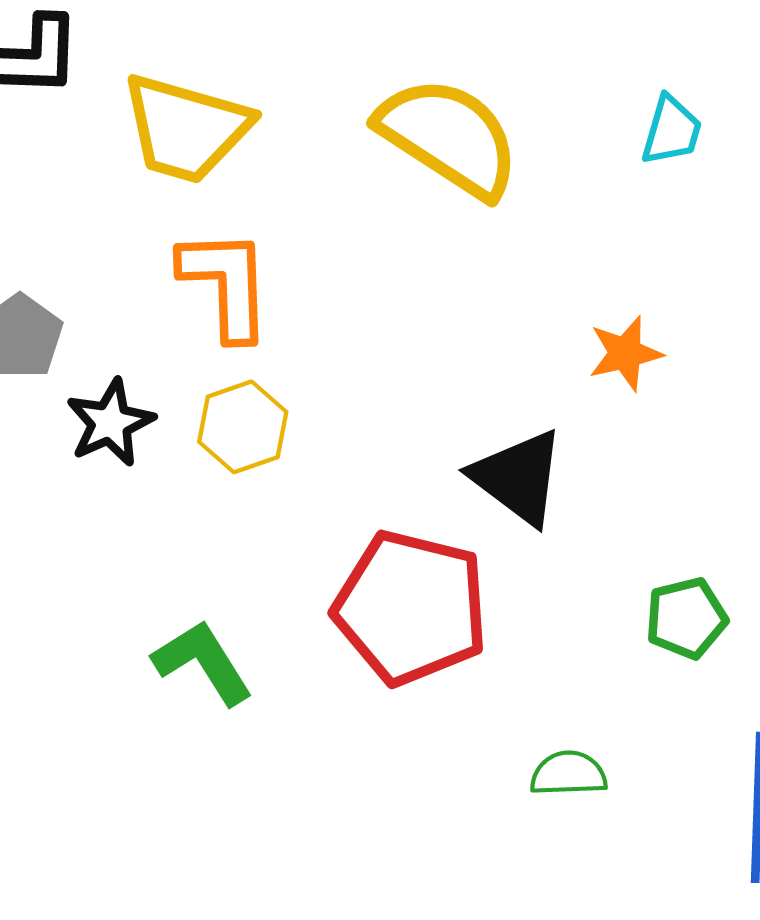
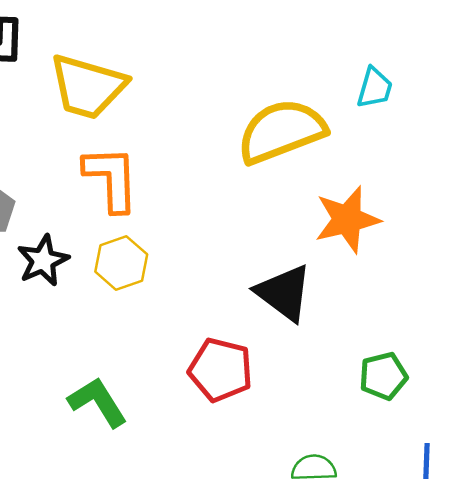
yellow semicircle: (449, 137) -> (281, 131), moved, turned -54
orange star: (625, 353) -> (347, 220), size x1.5
red pentagon: (411, 608) -> (221, 370), size x0.7

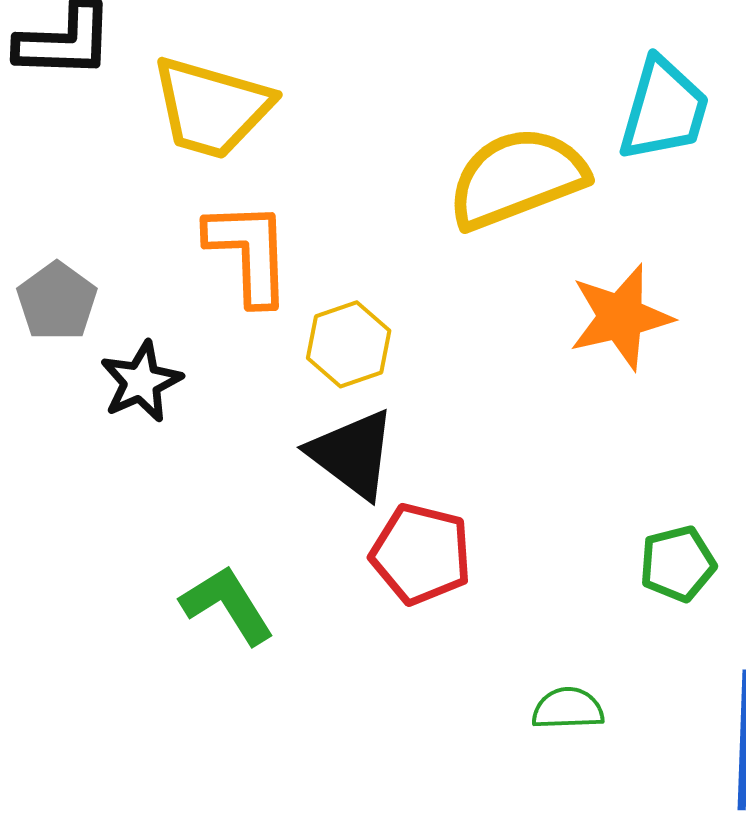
cyan trapezoid: (375, 88) -> (664, 110), size x1.6
yellow hexagon: (121, 263) -> (349, 344), moved
black triangle: (284, 293) -> (353, 454), moved

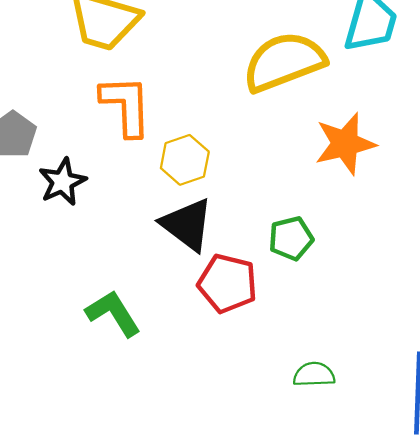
green pentagon: (678, 564) -> (291, 238), moved

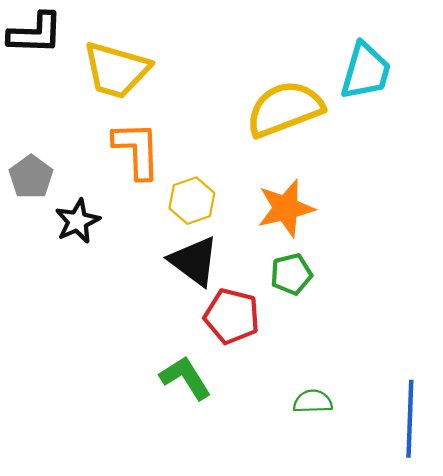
orange star: (345, 144) -> (286, 208), moved
green L-shape: (113, 313) -> (185, 378), moved

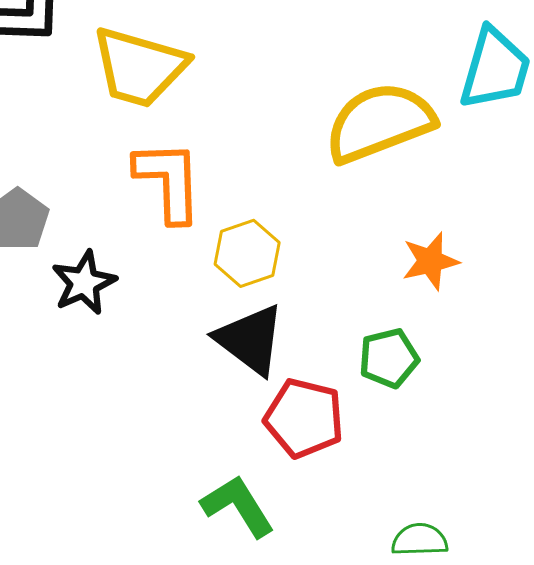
orange star: (286, 208) -> (430, 261), moved, size x0.7

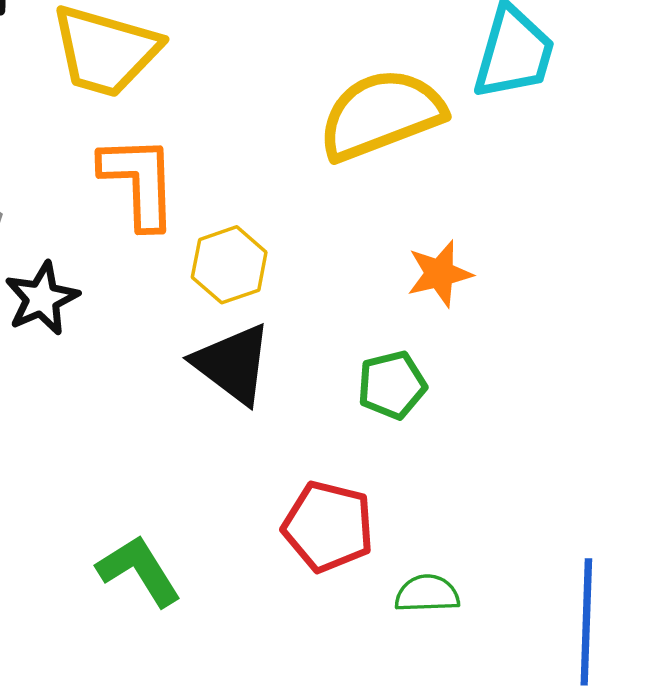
red pentagon: (304, 418) -> (328, 526), moved
green L-shape: (238, 506) -> (139, 571), moved

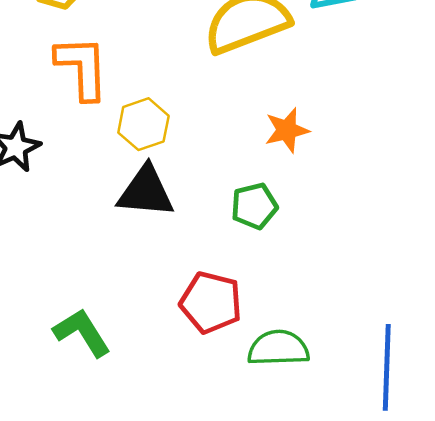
black triangle: (233, 364) -> (146, 192), turned -32
green semicircle: (427, 594) -> (278, 348), size x1.4

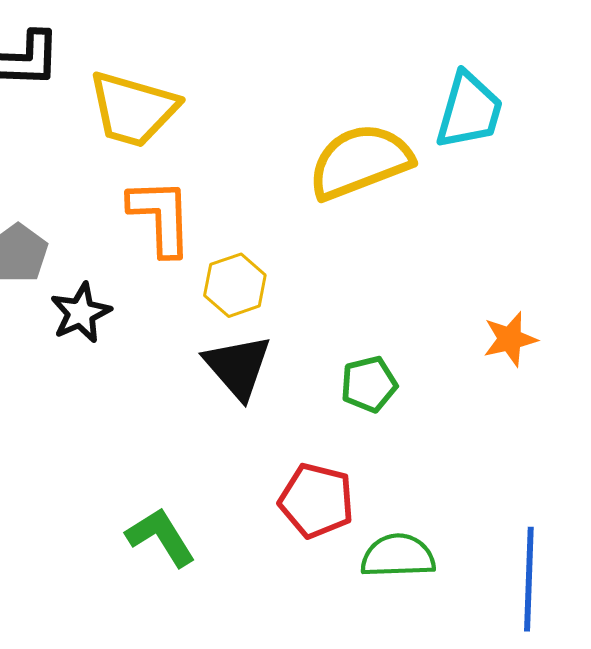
orange star: (287, 130) -> (510, 339), moved
black triangle: (146, 192) -> (238, 367), turned 44

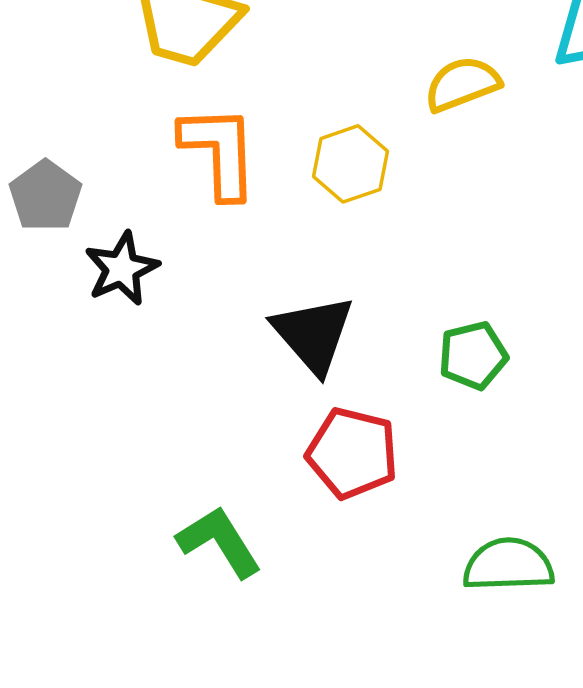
yellow semicircle: (360, 162) -> (462, 84), size x0.6
yellow hexagon: (235, 285) -> (351, 164), moved
red pentagon: (316, 501) -> (352, 453), moved

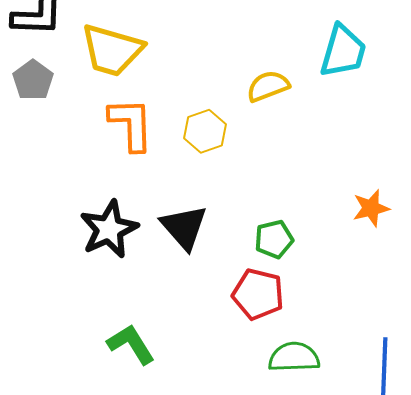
gray pentagon: (45, 196) -> (33, 80), moved
black star: (122, 269) -> (109, 229), moved, size x1.4
red pentagon: (352, 453) -> (258, 294), moved

